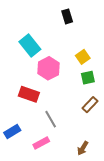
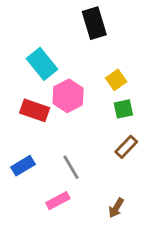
black rectangle: (67, 16) -> (94, 23), size x1.5
red rectangle: (29, 94) -> (35, 110), moved
blue rectangle: (12, 132) -> (23, 166), moved

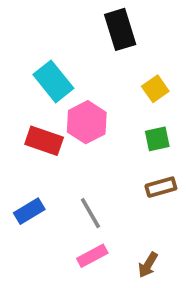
yellow square: (116, 80) -> (155, 89), moved
brown rectangle: (126, 147) -> (161, 187), turned 30
pink rectangle: (58, 201) -> (92, 256), moved

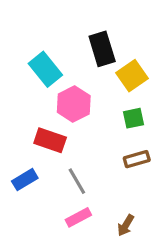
black rectangle: (120, 29) -> (102, 49), moved
yellow square: (155, 89) -> (132, 76), size x1.4
red rectangle: (44, 141) -> (50, 140), moved

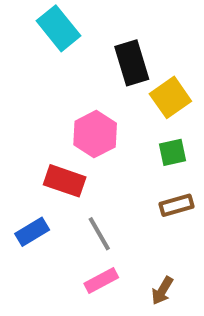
cyan rectangle: (45, 69) -> (59, 28), moved

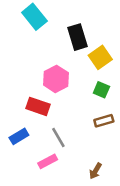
green square: (172, 152) -> (101, 90), turned 35
pink rectangle: (101, 281) -> (48, 161), moved

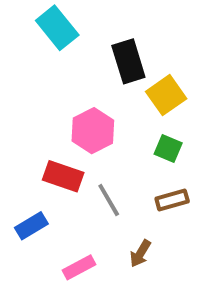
gray line: (58, 138) -> (109, 200), moved
brown arrow: (95, 171) -> (140, 253), moved

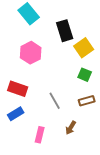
pink hexagon: (93, 131) -> (31, 53), moved
red rectangle: (63, 176) -> (18, 89), moved
pink rectangle: (79, 267) -> (40, 135), turned -49

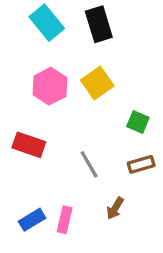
black rectangle: (65, 31) -> (99, 24), moved
yellow square: (84, 48) -> (97, 83), moved
blue rectangle: (16, 114) -> (32, 220), moved

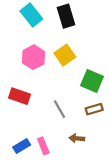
green square: (138, 122) -> (92, 81), size x1.5
brown arrow: (115, 208) -> (77, 138), turned 64
pink rectangle: (65, 220) -> (43, 146), turned -35

